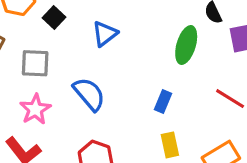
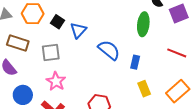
blue triangle: (105, 34) -> (78, 30), moved
blue semicircle: (89, 94) -> (109, 50), moved

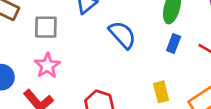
blue rectangle: (135, 62) -> (174, 43), moved

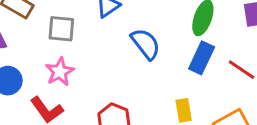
blue rectangle: (174, 43) -> (202, 58), size x1.5

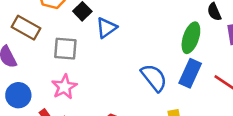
blue semicircle: (146, 44) -> (154, 78), moved

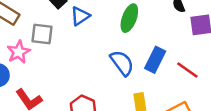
green ellipse: (191, 38) -> (129, 18), moved
pink star: (64, 87) -> (19, 52), moved

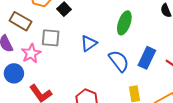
blue triangle: (80, 16) -> (89, 43), moved

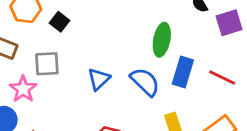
green ellipse: (124, 23) -> (162, 40), moved
blue triangle: (89, 43) -> (99, 79), moved

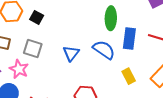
gray square: (47, 64) -> (33, 49), turned 30

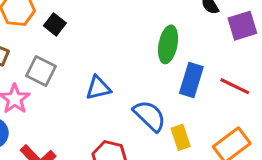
blue semicircle: (104, 50) -> (150, 116), moved
blue triangle: (71, 53) -> (98, 88), turned 30

